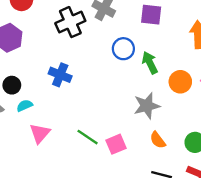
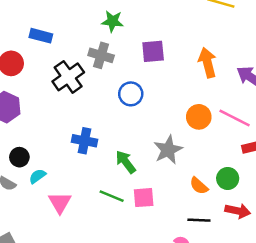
green arrow: (150, 63) -> (126, 162), moved
blue cross: (60, 75) -> (85, 141), moved
orange semicircle: (158, 140) -> (199, 186), moved
pink square: (116, 144) -> (144, 198), turned 30

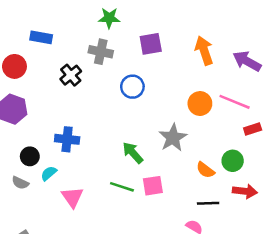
black cross: (68, 77) -> (71, 75), size x0.7
blue cross: (85, 141) -> (67, 139), moved

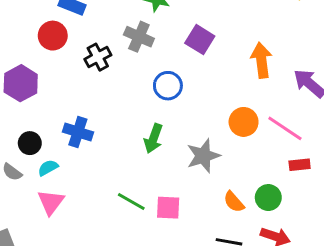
purple square: (151, 44) -> (200, 40), turned 30
red circle: (14, 66) -> (53, 36), moved
green arrow: (133, 153) -> (154, 139), moved, turned -130
pink triangle: (72, 197) -> (51, 202), moved

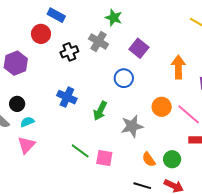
blue circle: (168, 86) -> (124, 78), moved
blue cross: (78, 132) -> (67, 97), moved

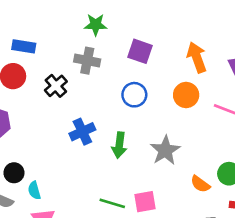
blue cross: (67, 97) -> (82, 132), moved, turned -30
orange circle: (162, 107) -> (186, 95), moved
cyan semicircle: (27, 122) -> (34, 190), turned -64

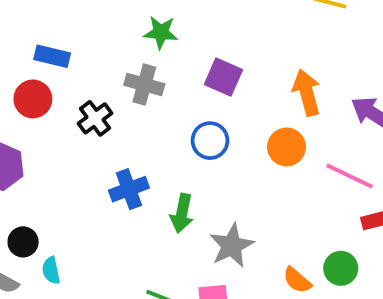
gray star: (165, 150) -> (232, 246), moved

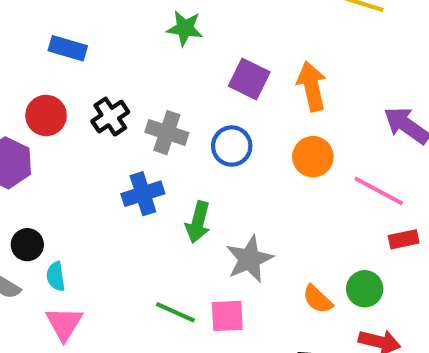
gray cross: (144, 85) -> (167, 133), moved
orange arrow: (307, 93) -> (312, 86), moved
red circle: (33, 99) -> (46, 115), moved

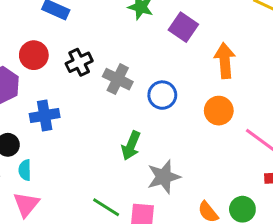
purple square: (249, 79) -> (183, 27), moved
blue cross: (143, 194) -> (45, 116), moved

